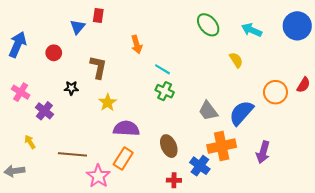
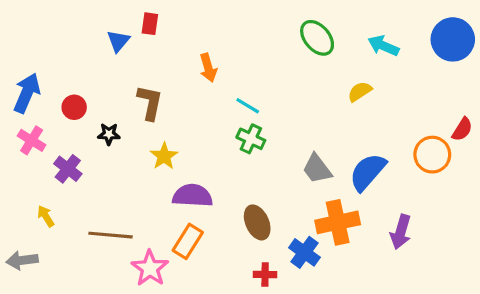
blue arrow: (17, 44) -> (27, 93), moved
red circle: (54, 53) -> (74, 107), moved
yellow semicircle: (236, 60) -> (360, 91), turned -91
orange circle: (275, 92) -> (432, 155), moved

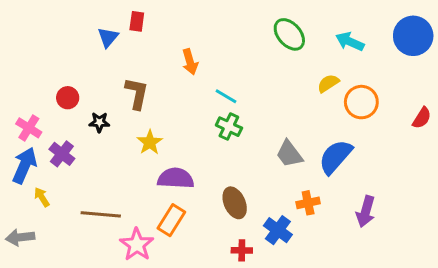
blue arrow: (27, 93) -> (24, 165), moved
orange circle: (432, 155) -> (361, 102), moved
orange cross: (338, 222) -> (308, 203), size x0.6

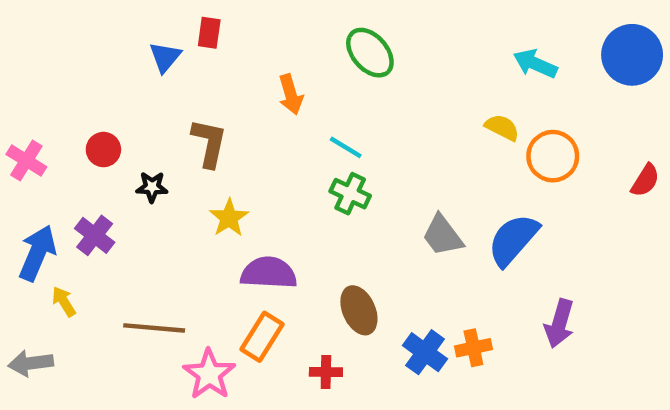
green ellipse: (289, 34) -> (370, 53), moved
yellow semicircle: (328, 83) -> (502, 127), turned 60
pink cross: (29, 128) -> (26, 161), moved
orange cross: (308, 203) -> (473, 348), moved
red cross: (242, 250) -> (326, 372), moved

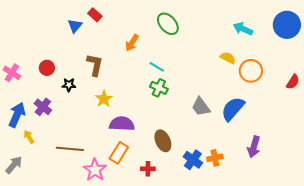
red rectangle: (209, 33) -> (95, 15), turned -56
orange arrow: (291, 94) -> (132, 43), turned 48
gray arrow: (31, 363) -> (14, 165), turned 138

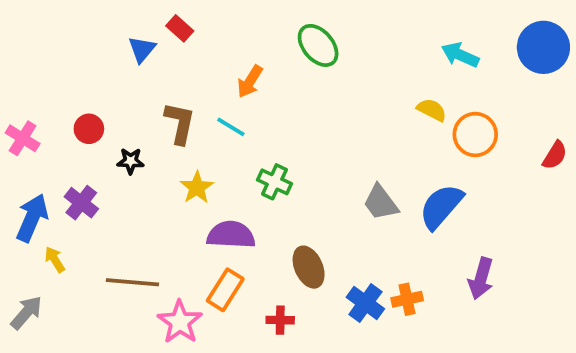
cyan line: (157, 67) -> (231, 127), moved
green cross: (159, 88) -> (274, 182), moved

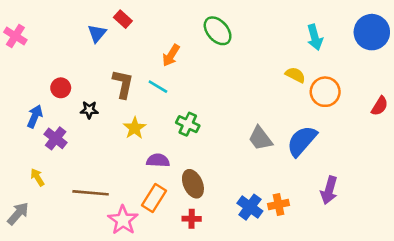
cyan arrow: (460, 55) -> (315, 37), turned -130
pink cross: (23, 138) -> (15, 36), moved
blue arrow: (32, 218) -> (35, 116), moved, size x0.7
purple semicircle: (231, 235) -> (158, 160), size x0.7
brown ellipse: (309, 267) -> (193, 184), moved

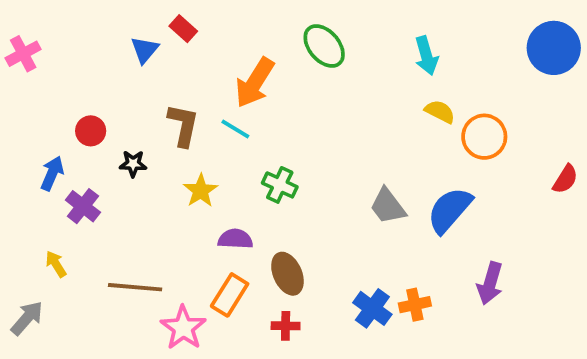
pink cross: (15, 36) -> (23, 54), turned 30
cyan arrow: (315, 37) -> (426, 56), moved
orange arrow: (171, 55) -> (255, 83), size x1.5
red semicircle: (380, 106) -> (565, 179), moved

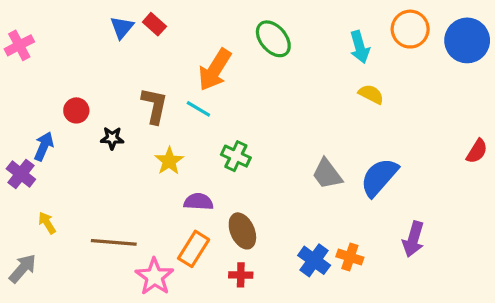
blue triangle: (145, 50) -> (122, 27), moved
orange circle: (484, 137) -> (410, 29), moved
purple cross: (83, 206) -> (21, 174), moved
orange cross: (415, 305) -> (350, 257), turned 30

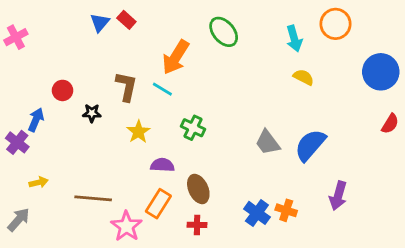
blue circle: (467, 40) -> (381, 72), moved
yellow arrow: (47, 223) -> (39, 182), turned 108

